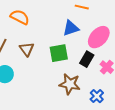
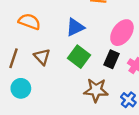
blue triangle: (71, 28) -> (75, 27), moved
green square: (59, 53) -> (79, 57), turned -36

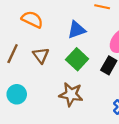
cyan circle: (21, 88) -> (17, 94), moved
brown star: (96, 90) -> (71, 94), moved

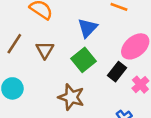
blue triangle: (76, 30) -> (88, 28), turned -36

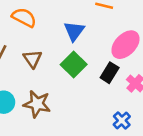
brown star: (71, 97) -> (37, 104), moved

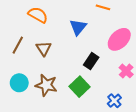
green square: (74, 65) -> (80, 87), moved
black rectangle: (110, 73) -> (91, 61), moved

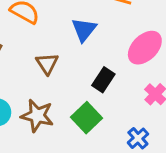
brown triangle: (44, 48) -> (47, 64), moved

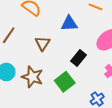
blue triangle: (84, 30) -> (69, 24), turned 42

